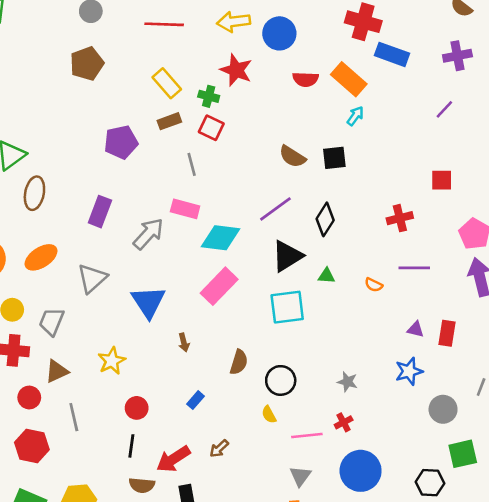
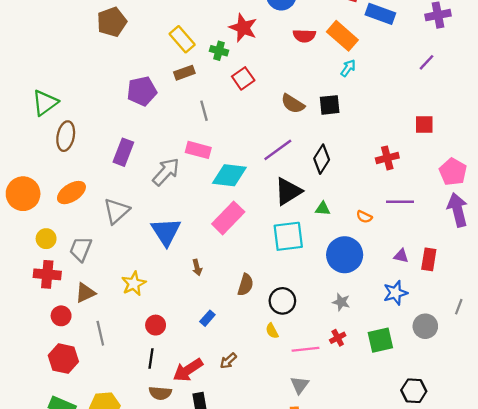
red square: (211, 128) -> (243, 78), moved, turned 30
green square: (463, 454) -> (380, 340), moved
blue circle: (361, 471) -> (345, 255), moved

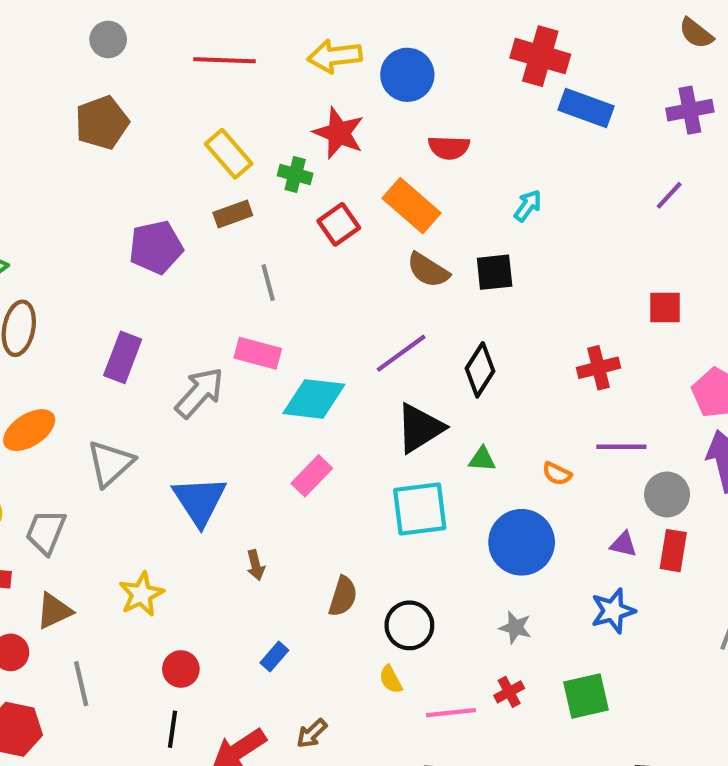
orange rectangle: (342, 36) -> (411, 206), moved
pink rectangle: (228, 218) -> (312, 476), size x0.7
gray circle: (425, 326) -> (667, 494), moved

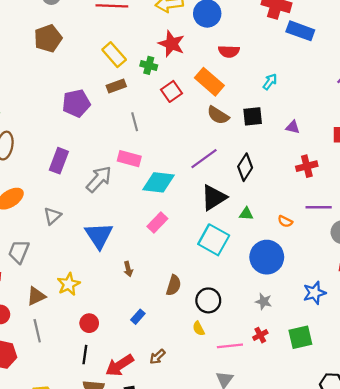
gray triangle: (110, 463) -> (52, 216), size x0.7
cyan square: (420, 509) -> (214, 240), turned 36
purple triangle: (623, 544) -> (293, 127), moved
brown triangle: (54, 611) -> (36, 296), moved

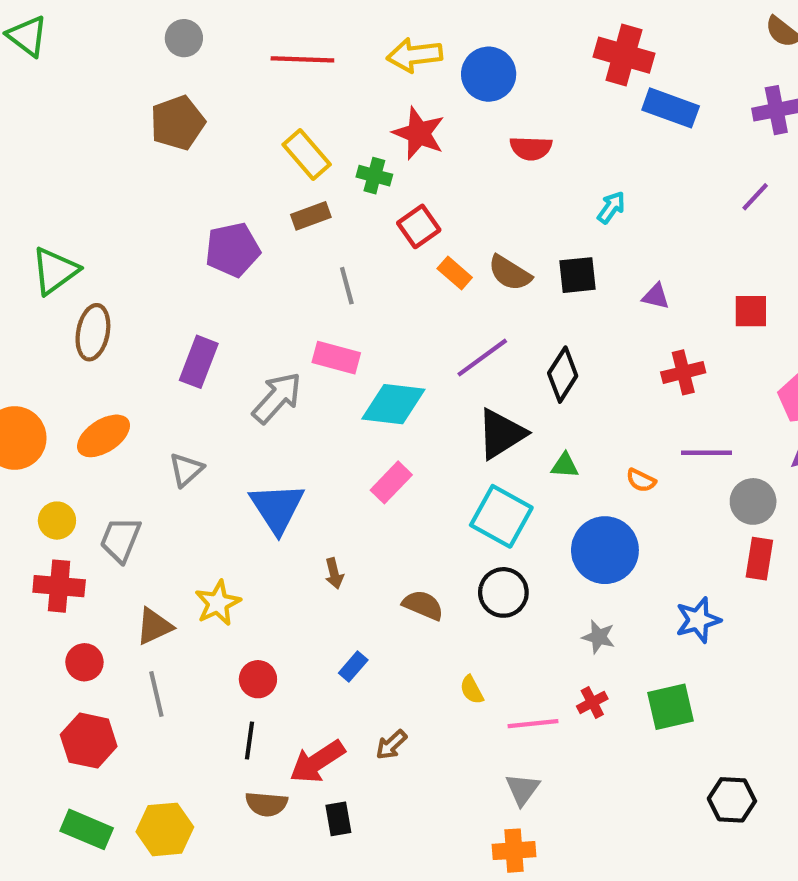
orange rectangle: (209, 82) -> (455, 273), moved, size x0.6
brown semicircle: (174, 285) -> (423, 605), turned -84
black circle: (208, 300) -> (503, 592), moved

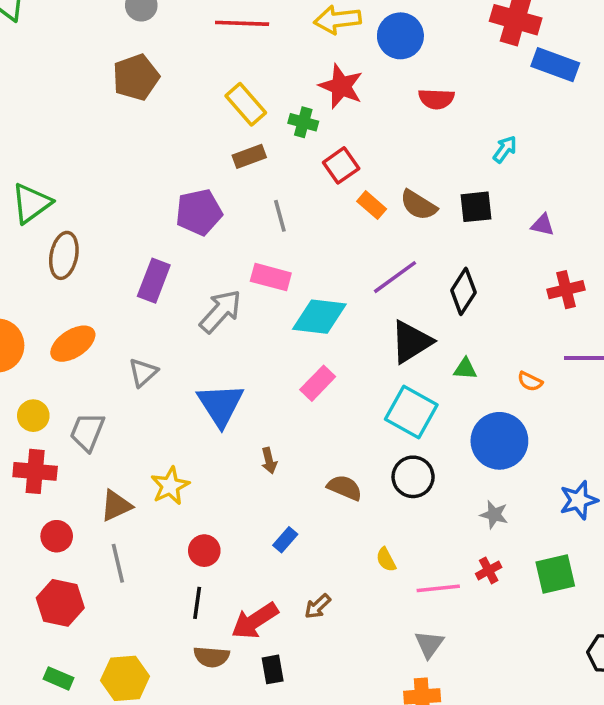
purple pentagon: (233, 250) -> (199, 212), moved
green rectangle: (87, 829) -> (58, 678), size x0.7

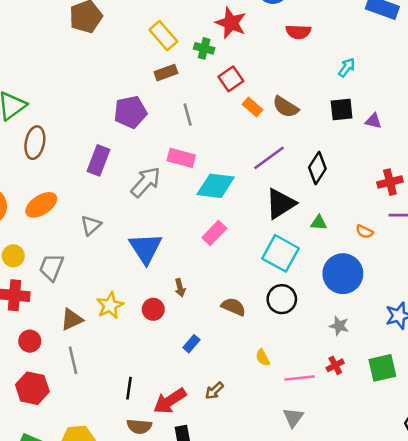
black square: (476, 207) -> (342, 109), moved
red cross: (566, 290) -> (390, 182), moved
red circle: (204, 551) -> (153, 309), moved

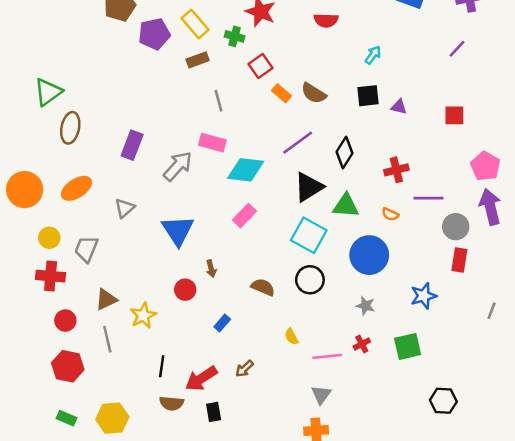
purple pentagon: (130, 112) -> (154, 34), moved
red cross: (390, 182) -> (396, 170), moved
green triangle: (319, 223) -> (346, 206), size x1.6
yellow star: (110, 305) -> (143, 316), moved

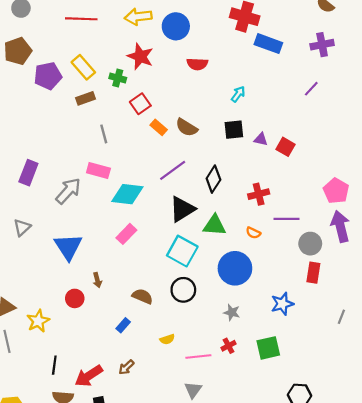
red square: (454, 115) -> (285, 147), moved, turned 30
blue rectangle: (222, 323) -> (123, 325), moved
yellow semicircle: (291, 337) -> (167, 339), turned -80

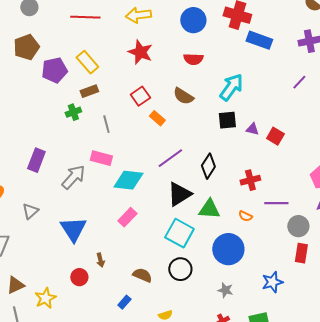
blue circle: (176, 26) -> (193, 20), moved
green cross: (118, 78) -> (73, 112), moved, turned -35
cyan arrow: (238, 94) -> (231, 87), size x1.8
brown semicircle: (187, 127) -> (183, 96), moved

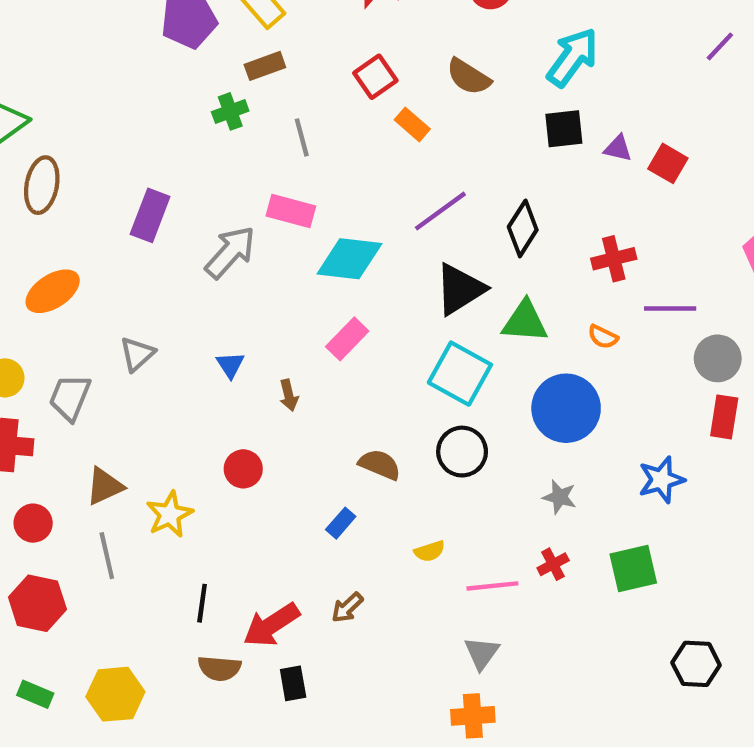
gray triangle: (30, 211) -> (137, 354), moved
blue triangle: (73, 229) -> (230, 365), size x0.5
brown arrow: (100, 260) -> (289, 395), moved

